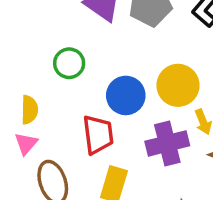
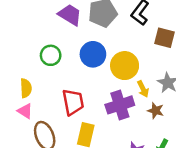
blue circle: (126, 95) -> (93, 54), moved
pink triangle: (26, 144) -> (25, 111), turned -35

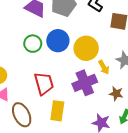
green circle: (51, 55) -> (33, 44), moved
brown star: (156, 111) -> (116, 94), moved

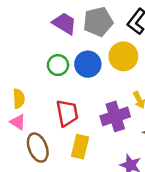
yellow circle: (86, 48) -> (123, 56), moved

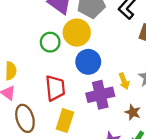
yellow circle: (123, 56) -> (77, 33), moved
blue circle: (88, 64) -> (88, 62), moved

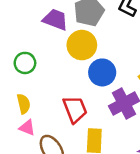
green circle: (50, 42) -> (25, 63), moved

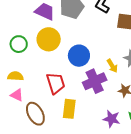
yellow circle: (82, 45) -> (49, 39), moved
yellow semicircle: (24, 104) -> (15, 76), turned -77

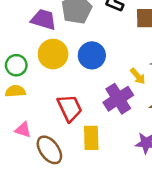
blue circle: (79, 56) -> (92, 55), moved
yellow semicircle: (15, 76) -> (15, 91), moved

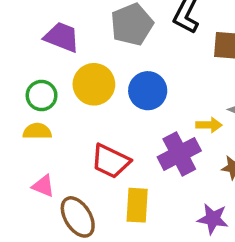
purple trapezoid: (44, 20) -> (62, 37), moved
yellow arrow: (138, 76) -> (209, 125), turned -54
red trapezoid: (70, 108) -> (111, 161), turned 136

